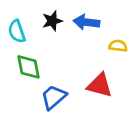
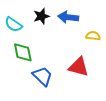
cyan semicircle: (17, 31) -> (13, 24), turned -36
blue trapezoid: (54, 97) -> (42, 76), turned 85

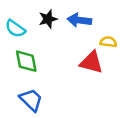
red triangle: (79, 67) -> (91, 62), moved
blue trapezoid: (42, 76) -> (31, 100), moved

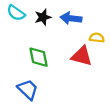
cyan semicircle: (15, 29) -> (16, 13), moved
green diamond: (26, 61) -> (39, 57), moved

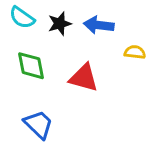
red triangle: (82, 56) -> (84, 78), moved
green diamond: (39, 57) -> (31, 66), moved

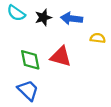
green diamond: (31, 66) -> (30, 60), moved

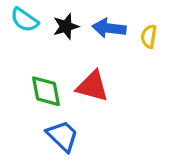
yellow semicircle: (98, 38) -> (149, 36), moved, turned -88
blue trapezoid: (28, 90) -> (63, 136), moved

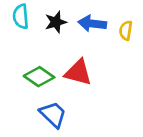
cyan semicircle: (24, 20) -> (21, 16), turned 50
green diamond: (46, 91) -> (39, 77), turned -44

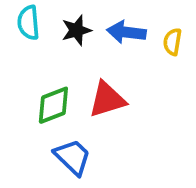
red triangle: (78, 72) -> (107, 99), turned -32
green diamond: (39, 77) -> (53, 105), turned -56

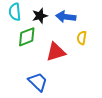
yellow semicircle: (172, 42) -> (82, 38), moved
green diamond: (53, 105) -> (27, 37), moved

